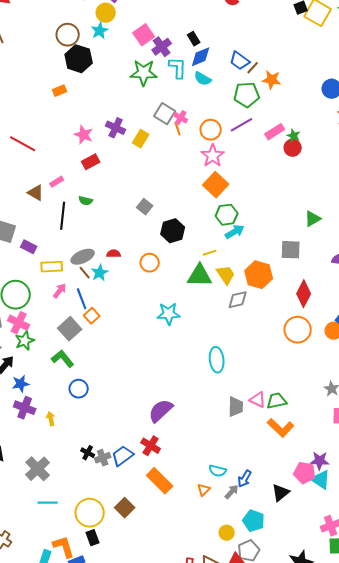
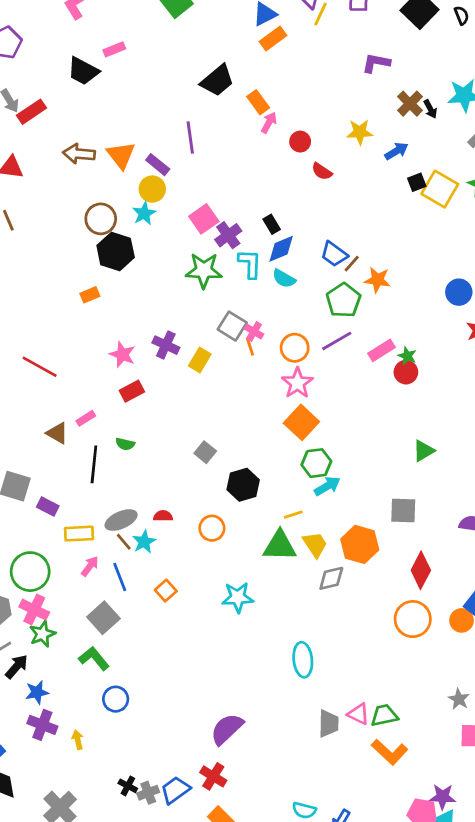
green pentagon: (247, 95) -> (344, 300), turned -30
green triangle: (313, 219) -> (424, 451), moved
orange square: (92, 316) -> (166, 591), moved

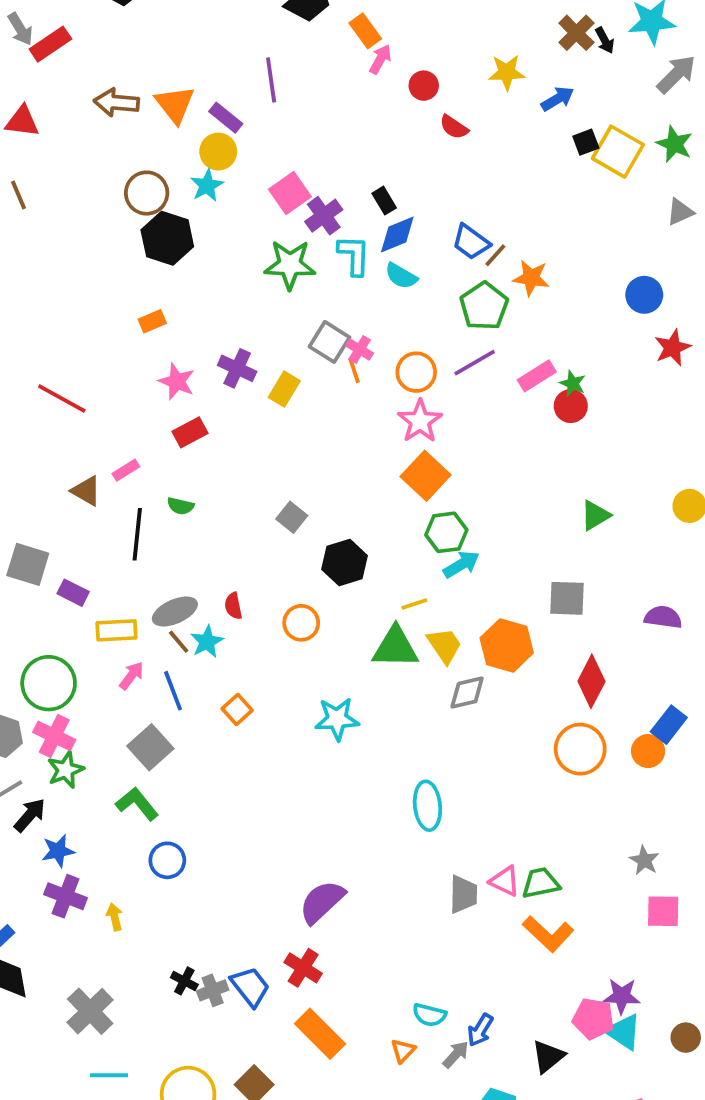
orange rectangle: (90, 295) -> (152, 321), moved
red semicircle: (163, 516) -> (233, 606), turned -102
blue trapezoid: (175, 790) -> (250, 987), turned 88

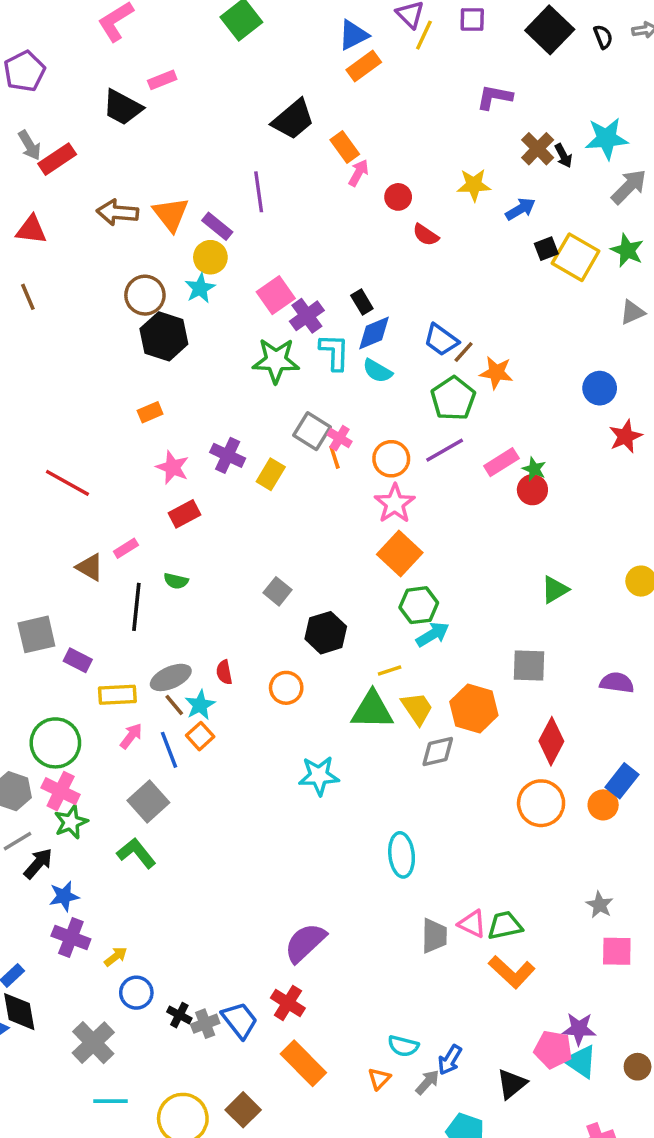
gray square: (28, 564) -> (36, 634), turned -30
orange square: (237, 710) -> (200, 736), moved
blue circle: (167, 860) -> (136, 993), moved
yellow arrow: (115, 917) -> (116, 956), turned 65

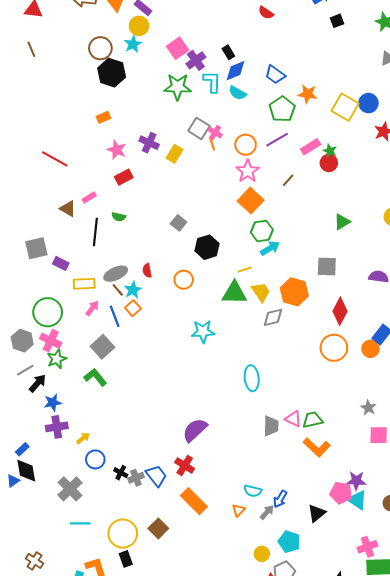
yellow square: (576, 257) -> (345, 107), moved
brown line: (464, 352) -> (288, 180), moved
purple cross: (71, 938) -> (57, 427), turned -30

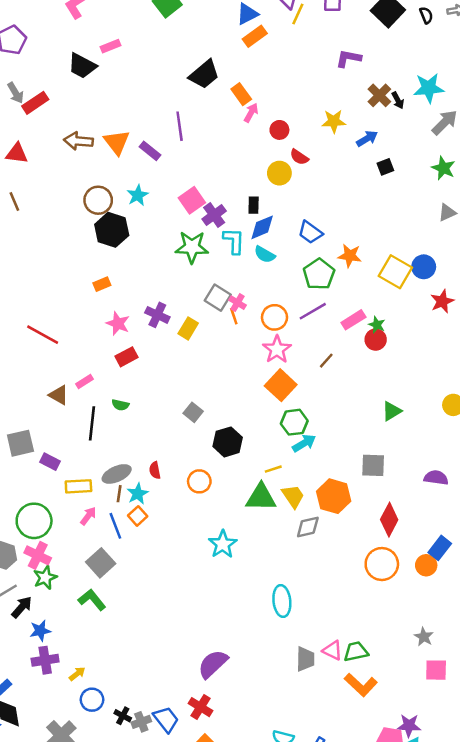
yellow circle: (139, 26) -> (279, 173), moved
black rectangle: (228, 52) -> (254, 205), turned 32
brown line: (118, 290) -> (119, 494), turned 48
cyan star: (203, 332) -> (223, 544), turned -30

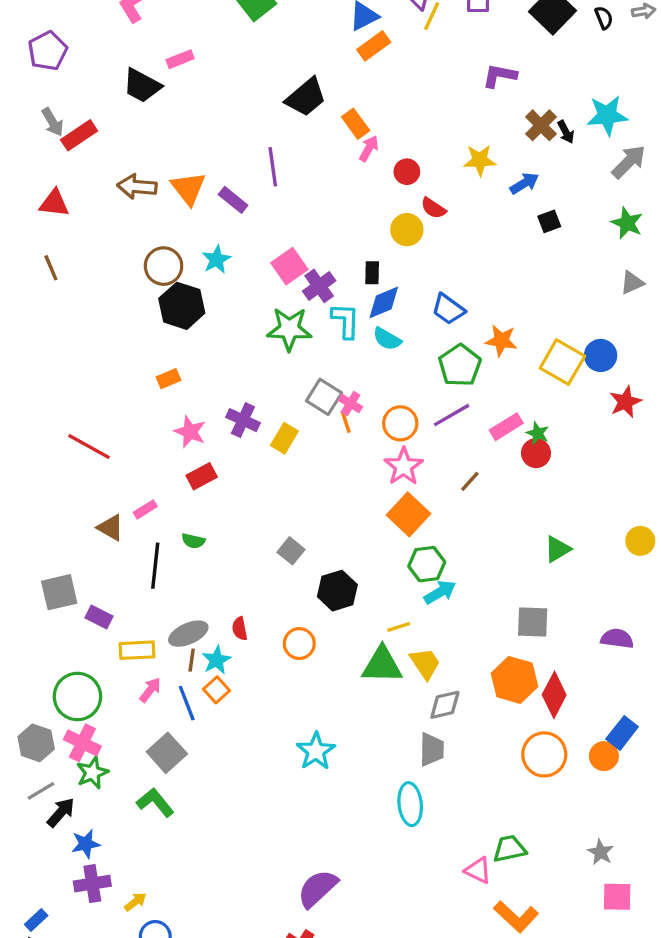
orange hexagon: (334, 496) -> (514, 680), moved
cyan star: (223, 544) -> (316, 751), moved
green trapezoid: (356, 652) -> (510, 849), moved
gray trapezoid: (305, 659) -> (432, 749), moved

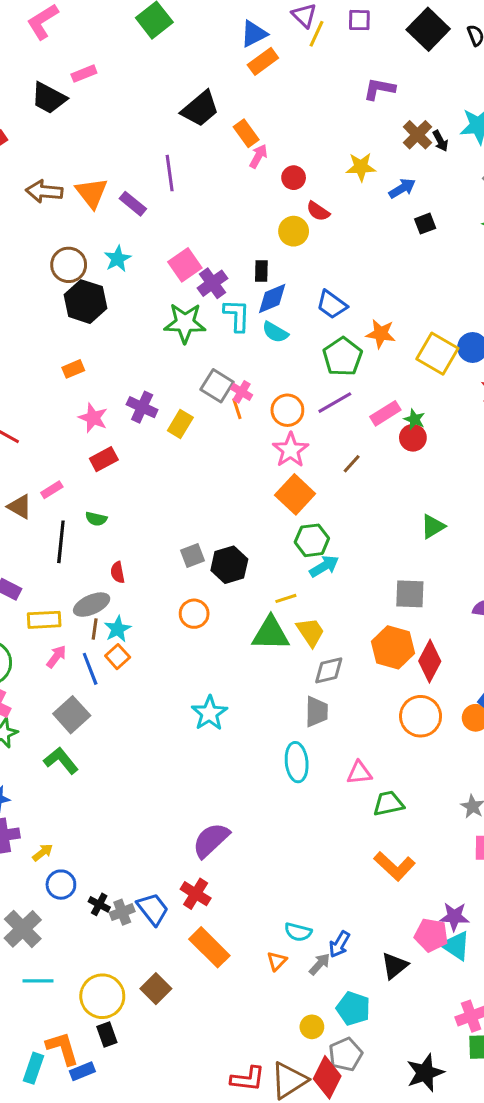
gray square: (291, 551) -> (193, 556), moved, turned 30
red semicircle: (240, 629) -> (118, 572), moved
pink triangle: (478, 870) -> (359, 773), moved, turned -32

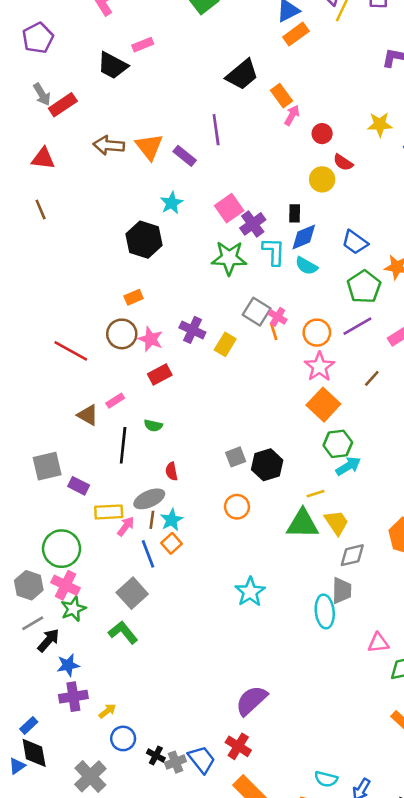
brown circle: (69, 265) -> (122, 334), moved
pink arrow: (56, 657) -> (126, 526), moved
cyan ellipse: (297, 762) -> (325, 611), moved

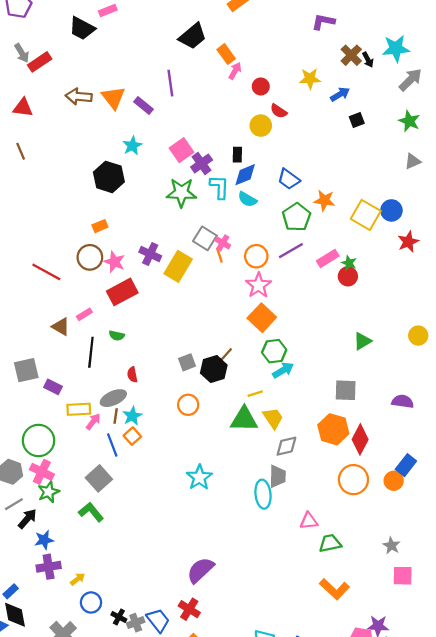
yellow rectangle: (225, 344) -> (178, 266), size x1.5
red rectangle: (160, 374) -> (122, 292), size x1.5
brown line: (372, 378) -> (226, 355), moved

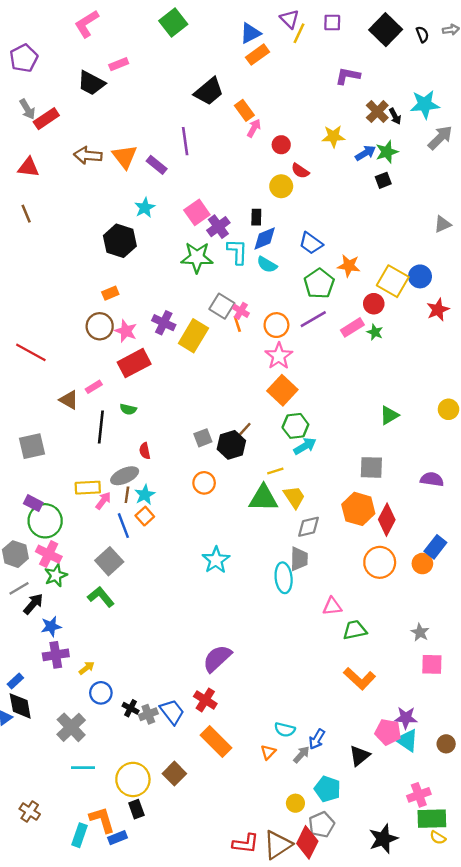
green star: (409, 121) -> (387, 152), moved, turned 30
red line: (46, 272) -> (31, 352), moved
red circle: (348, 276) -> (374, 304), moved
purple rectangle: (53, 387) -> (33, 503), moved

